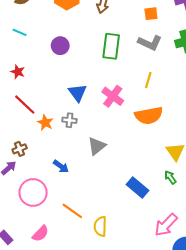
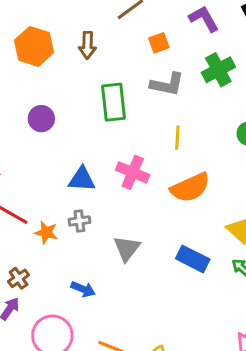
blue triangle: (78, 93) -> (82, 179), turned -36
blue rectangle: (137, 187) -> (193, 259), moved

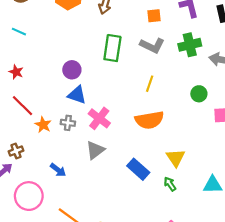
purple circle: (41, 119) -> (72, 70), moved
pink cross: (133, 172) -> (99, 118), moved

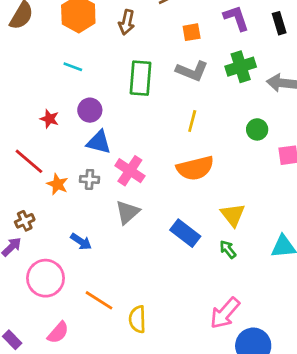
cyan line: (19, 32) -> (73, 67), moved
red star: (16, 72) -> (49, 119), moved

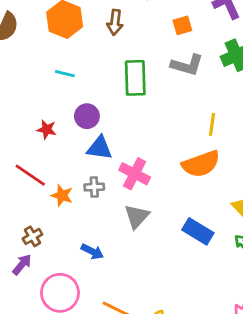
yellow line: (192, 121) -> (212, 124), moved

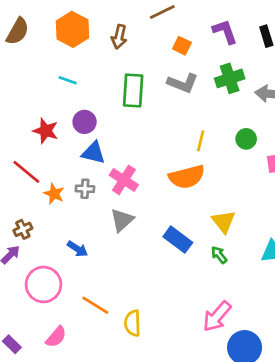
orange square: (182, 25) -> (182, 46), turned 36
red star: (47, 129) -> (46, 131), size x1.4

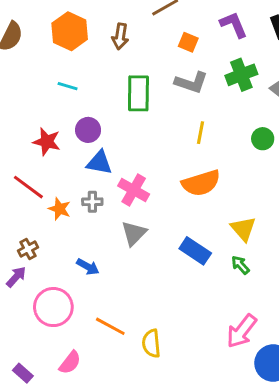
yellow line: (201, 141) -> (200, 133), moved

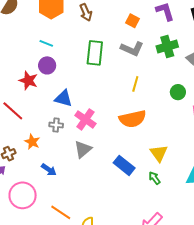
brown arrow: (120, 36) -> (86, 12), turned -36
purple circle: (88, 130) -> (47, 65), moved
orange star: (60, 209) -> (32, 142), moved

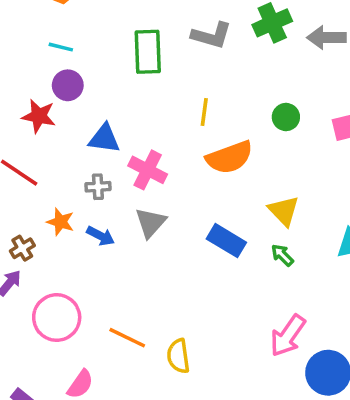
yellow line: (135, 84) -> (204, 112), moved
green circle: (178, 92) -> (286, 117), moved
blue arrow: (49, 170) -> (101, 236), moved

